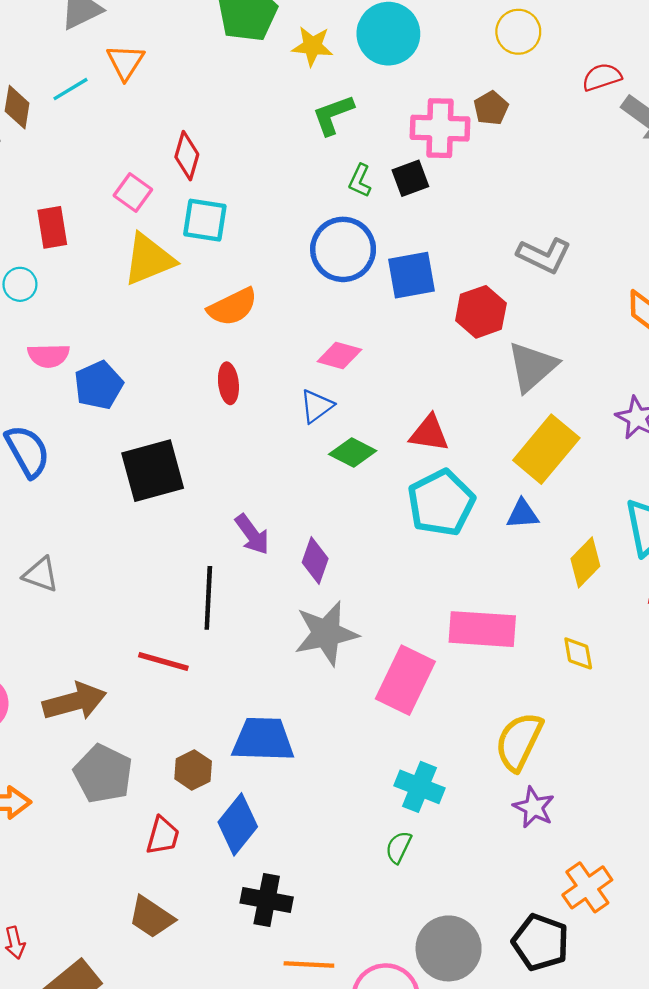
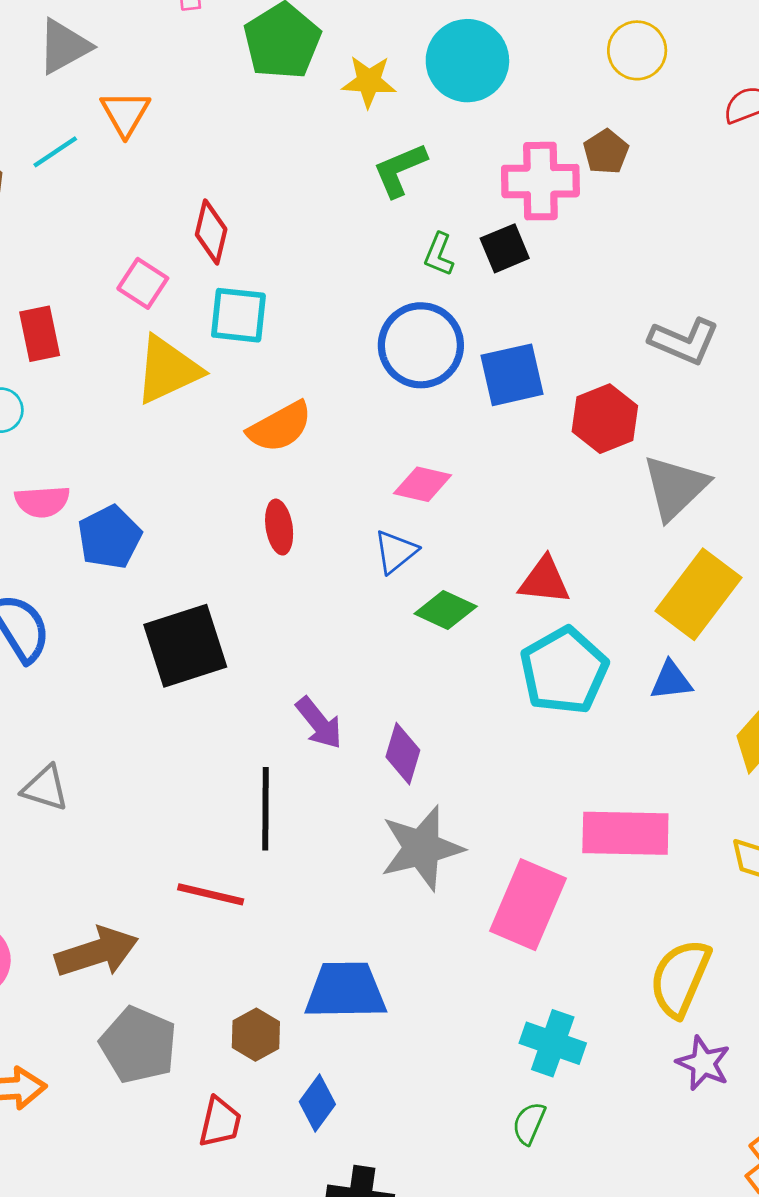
blue diamond: (238, 824) -> (317, 1103), size x0.7

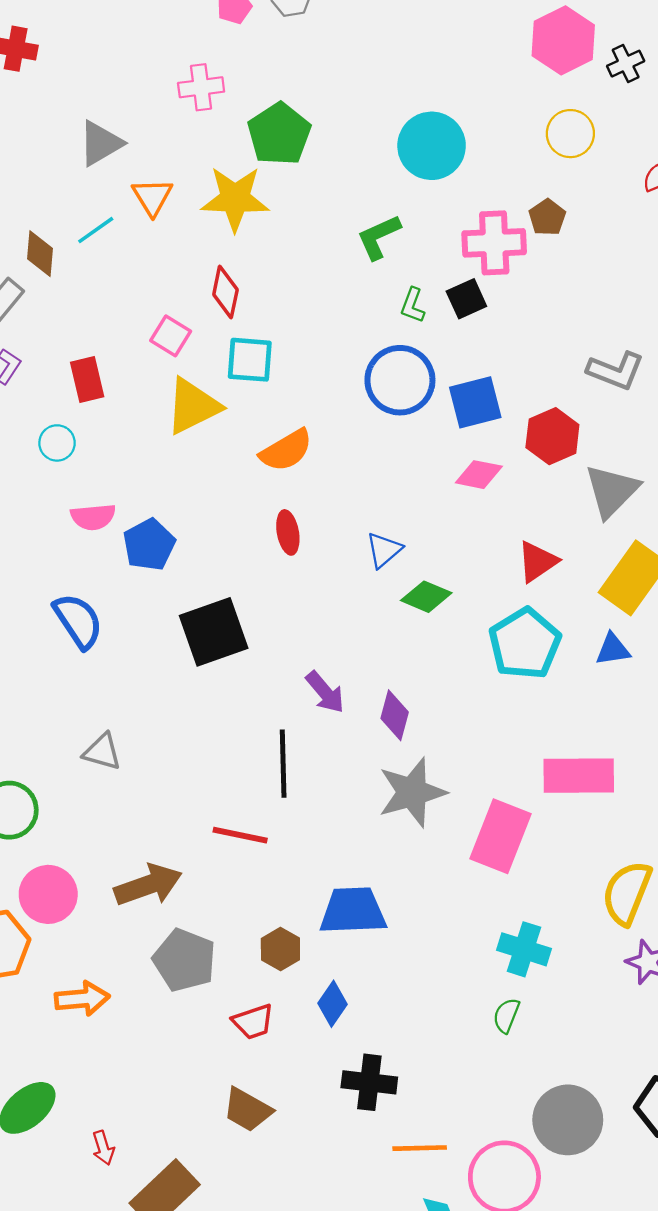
yellow star: (369, 81) -> (235, 199), moved, size x1.5
pink diamond: (423, 484) -> (479, 475), moved
red triangle: (544, 581) -> (537, 562), moved, turned -39
red trapezoid: (220, 1122) -> (253, 1022), turned 60

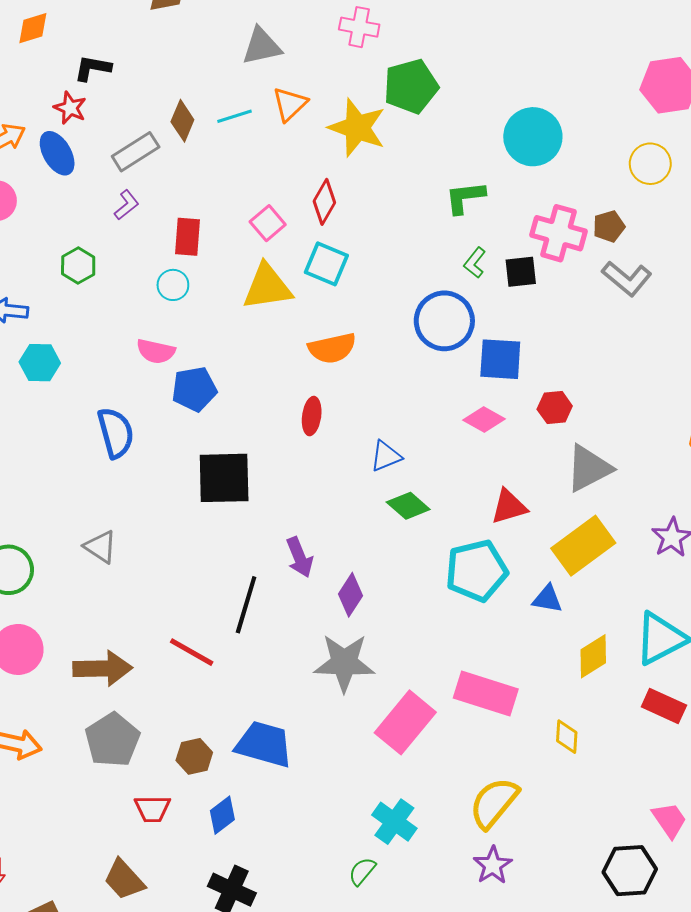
gray L-shape: (616, 371) -> (627, 278), moved
red hexagon: (552, 436) -> (555, 408), size x0.7
cyan circle: (57, 443) -> (173, 285), moved

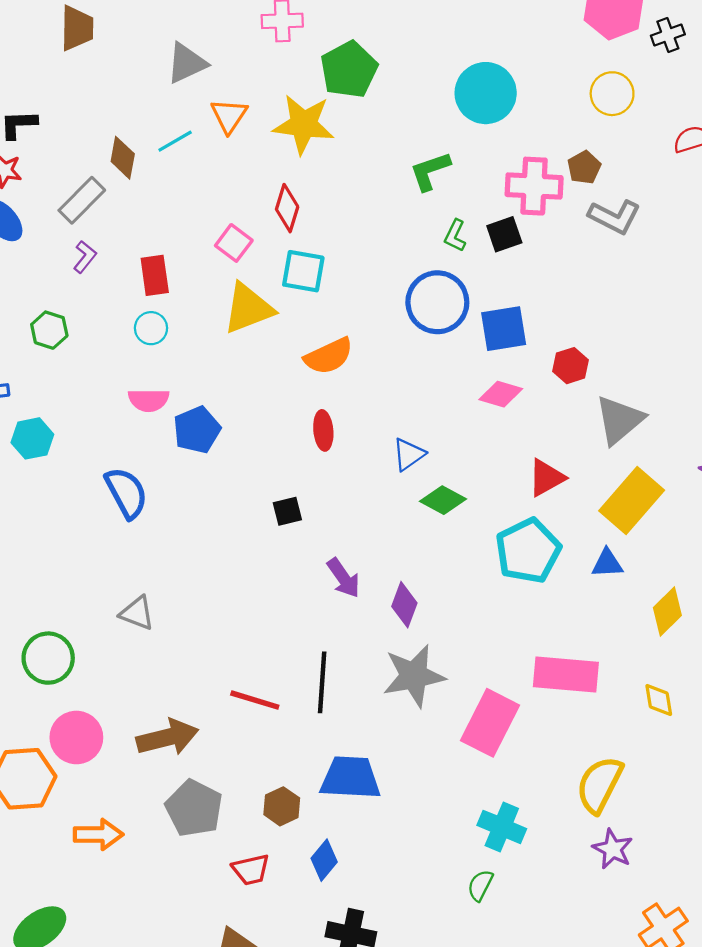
black square: (224, 478) -> (287, 511), moved, size x0.5
black line: (246, 605) -> (322, 682), moved

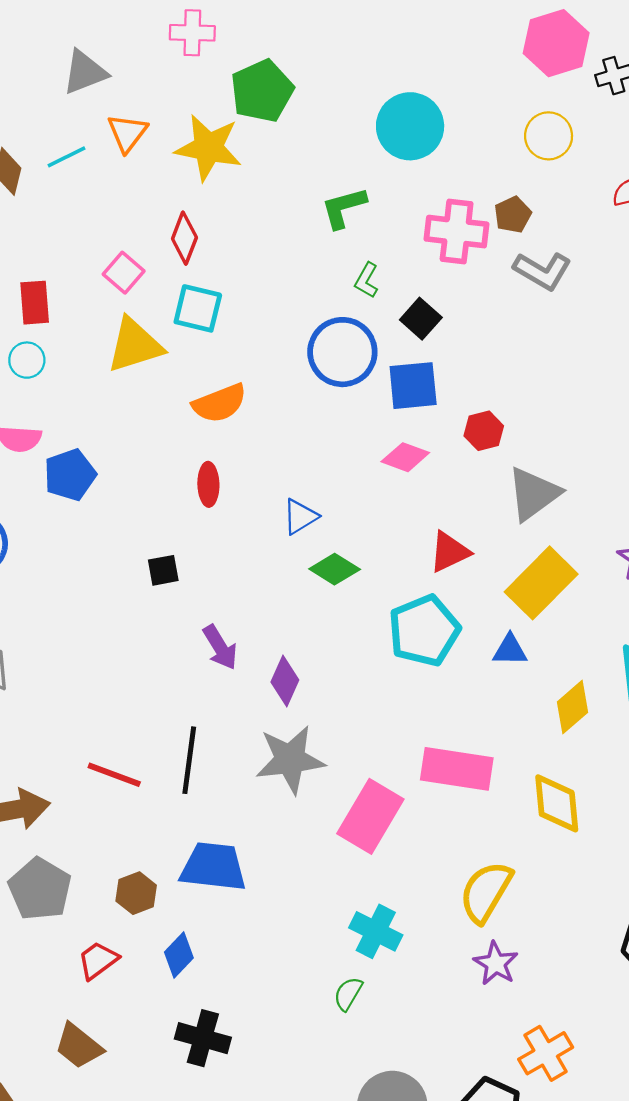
black square: (504, 234) -> (421, 319), moved, turned -33
yellow diamond: (659, 700) -> (557, 803), size x1.6
red trapezoid: (251, 870) -> (98, 960), turned 153

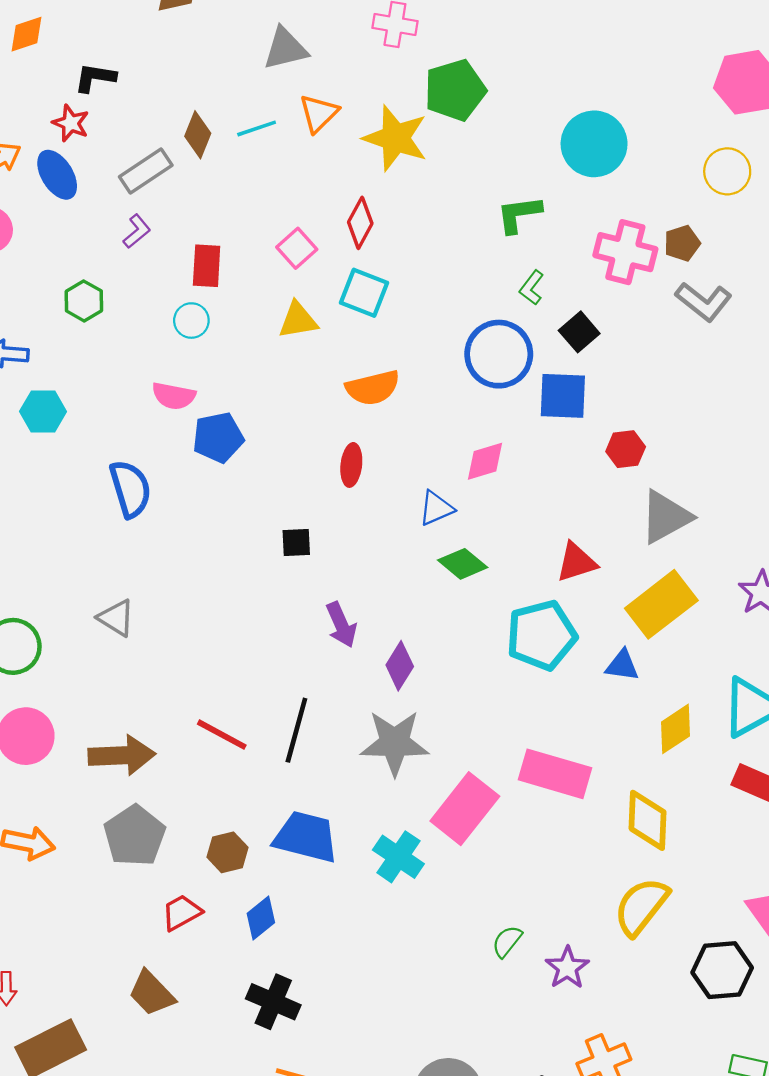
yellow triangle: (135, 345) -> (298, 320), size x0.7
pink diamond: (405, 457) -> (485, 461), moved, turned -45
yellow semicircle: (486, 892) -> (641, 906), moved
cyan cross: (376, 931) -> (398, 857), moved
green semicircle: (348, 994) -> (507, 941), moved

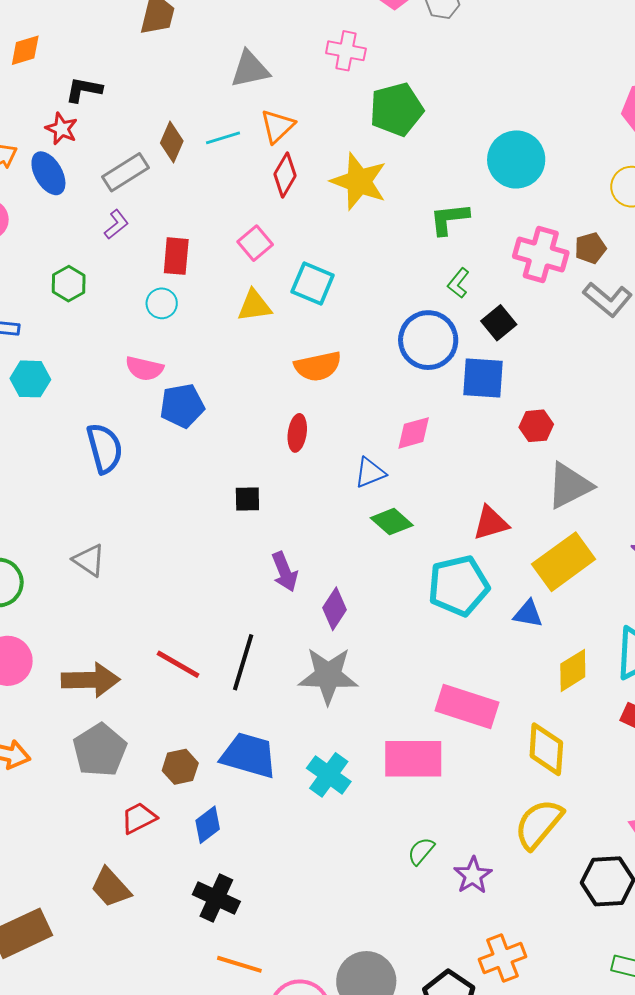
yellow star: (395, 138) -> (359, 181), moved
red diamond: (360, 223) -> (285, 175), moved
pink rectangle: (465, 809) -> (413, 759), moved, turned 50

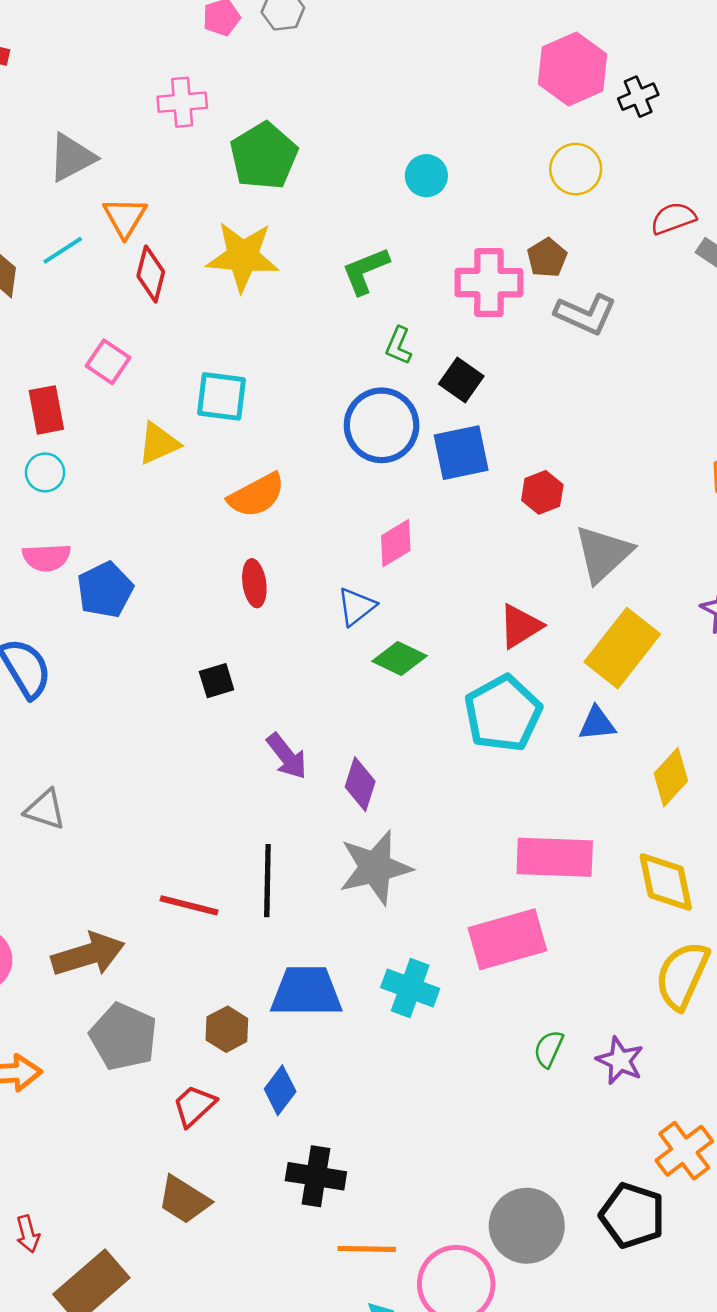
cyan circle: (516, 159) -> (426, 176), size x0.6
pink square: (255, 243) -> (108, 362), moved

